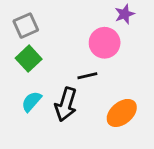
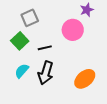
gray square: (26, 26) -> (30, 18), moved
black line: (87, 76) -> (45, 48), moved

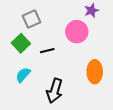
black arrow: (46, 73) -> (55, 91), moved
orange ellipse: (85, 79) -> (95, 72), moved, turned -50

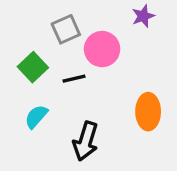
gray square: (31, 19) -> (66, 29), moved
pink circle: (77, 32) -> (102, 49), moved

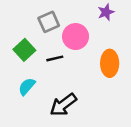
orange ellipse: (148, 112) -> (110, 63), moved
black arrow: (86, 141) -> (63, 105), turned 36

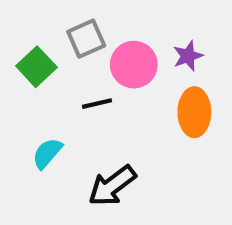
purple star: (106, 12) -> (188, 56), moved
green square: (24, 50) -> (36, 67), moved

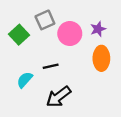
black line: (97, 104) -> (51, 66), moved

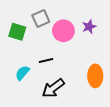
green square: (19, 35) -> (17, 32), turned -30
orange ellipse: (101, 58) -> (95, 76), moved

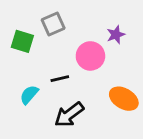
pink circle: (63, 31) -> (90, 56), moved
orange ellipse: (95, 76) -> (124, 99), turned -60

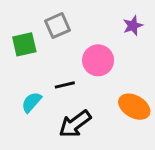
purple star: (116, 35) -> (133, 26), moved
green square: (22, 41) -> (24, 44), turned -30

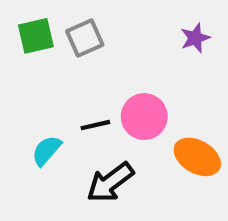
green square: (24, 44) -> (36, 36), moved
pink circle: (98, 60) -> (144, 117), moved

